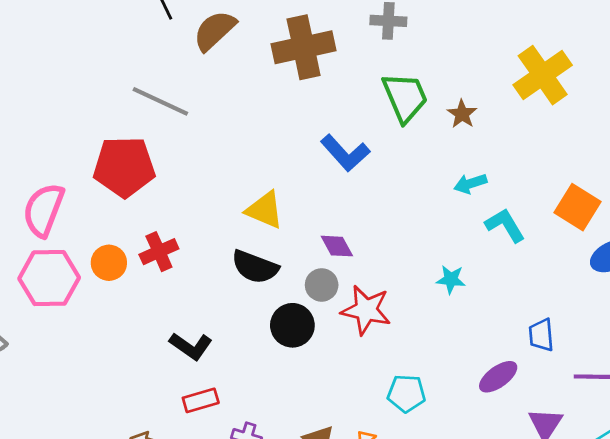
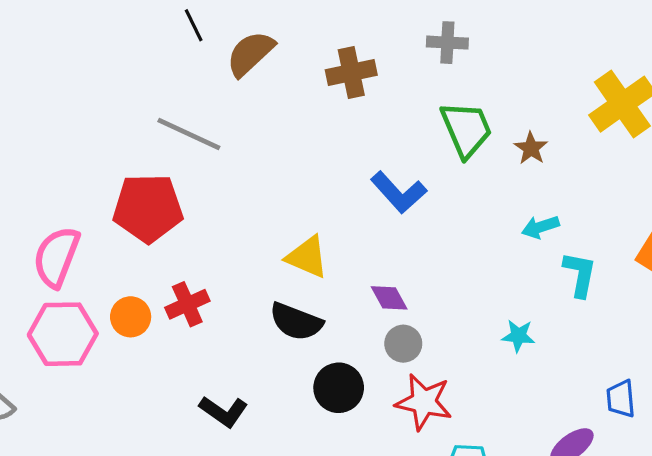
brown cross: (304, 47) -> (351, 73), size x0.7
cyan L-shape: (505, 225) -> (580, 274), turned 42
gray circle: (322, 285) -> (403, 344), moved
red star: (366, 310) -> (424, 402), moved

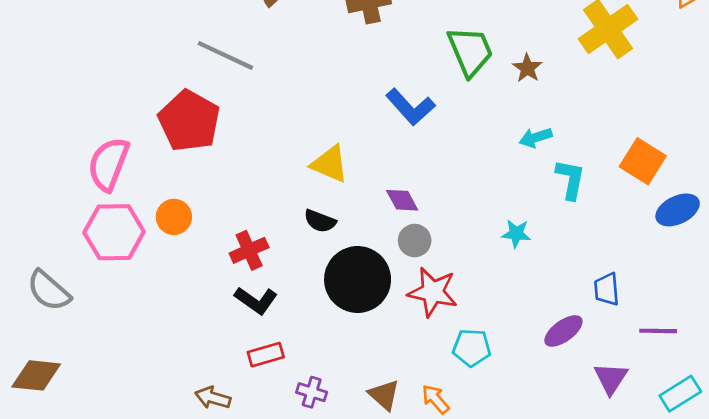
red pentagon: (148, 208) -> (189, 121), turned 30
red cross: (187, 304) -> (249, 250), moved
black semicircle: (296, 322) -> (320, 221), size x0.7
black circle: (339, 388) -> (358, 279), size x1.5

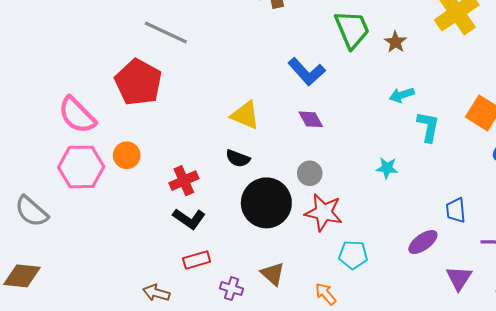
pink semicircle: (109, 164) -> (77, 115), turned -66
purple diamond: (402, 200) -> (311, 119), moved
brown triangle: (384, 395) -> (273, 274), moved

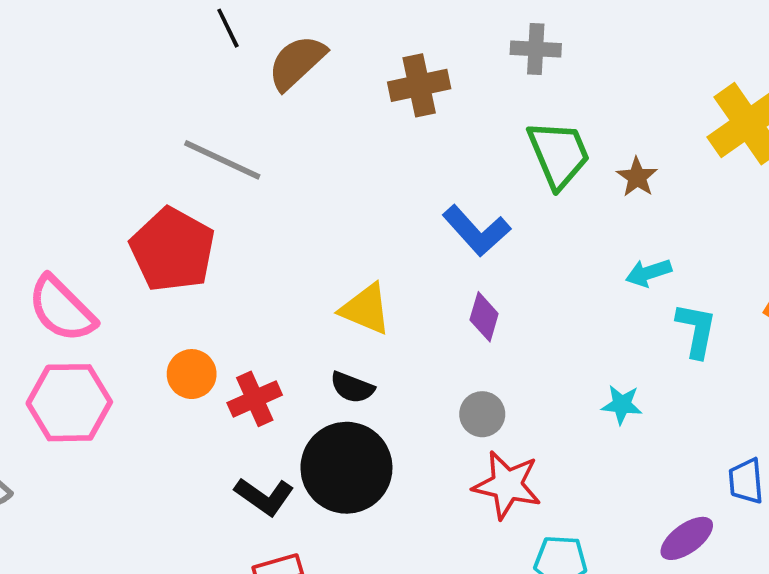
purple diamond: (311, 119) -> (484, 317), turned 45
orange circle: (127, 155) -> (192, 374), moved
red cross: (184, 181) -> (255, 399), moved
black circle: (266, 203) -> (346, 468), moved

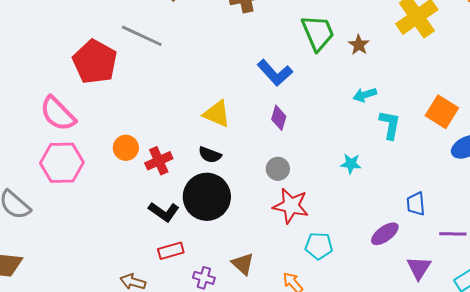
red pentagon: (173, 250) -> (95, 62), moved

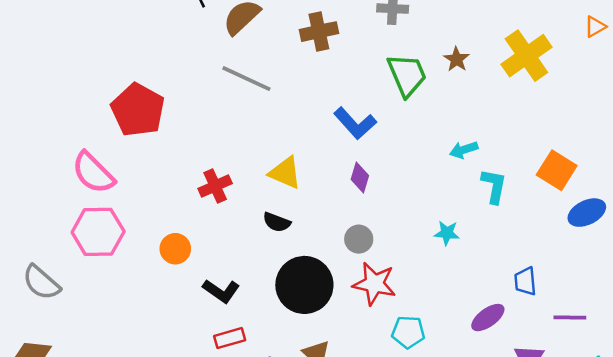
gray line: (142, 36) -> (246, 79), moved
brown star: (359, 45) -> (456, 59), moved
orange circle: (126, 148) -> (175, 249), moved
red cross: (159, 161) -> (215, 186), moved
black circle: (207, 197) -> (304, 285), moved

